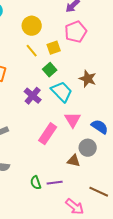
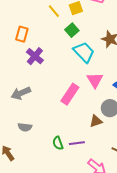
purple cross: (33, 96) -> (35, 56), moved
brown triangle: (74, 161) -> (96, 121), turned -32

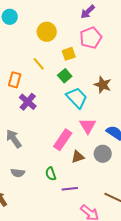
yellow line: (54, 11) -> (39, 64), moved
gray arrow: (21, 93) -> (14, 139), turned 78
brown triangle: (96, 121) -> (78, 157), moved
green semicircle: (58, 143) -> (51, 174), moved

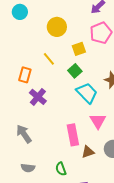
pink rectangle: (63, 140) -> (73, 135), turned -45

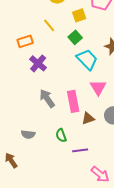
orange rectangle: (25, 75) -> (25, 41), turned 56
gray arrow: (24, 134) -> (47, 98), moved

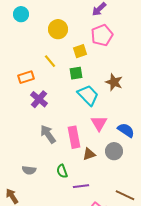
green square: (75, 37) -> (76, 73), turned 32

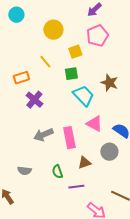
pink triangle: (99, 123) -> (94, 124), turned -30
gray arrow: (48, 134) -> (43, 135), turned -78
brown triangle: (89, 154) -> (84, 163), moved

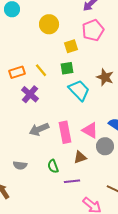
yellow line: (45, 62) -> (41, 70), moved
pink triangle: (94, 124) -> (90, 130), moved

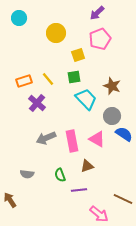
gray circle: (105, 146) -> (112, 116), moved

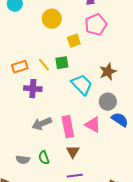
green square: (74, 77) -> (62, 63), moved
brown star: (112, 86) -> (108, 72), turned 30
purple cross: (37, 103) -> (33, 89), turned -36
brown triangle: (87, 166) -> (73, 152), moved, turned -40
green semicircle: (60, 175) -> (44, 158), moved

